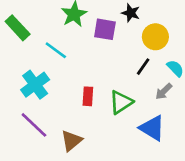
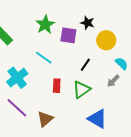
cyan line: (56, 50) -> (44, 58), moved
black line: (143, 67) -> (85, 65), moved
blue triangle: (152, 128) -> (97, 119), moved

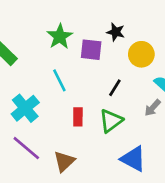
cyan line: (44, 58) -> (59, 80), turned 30

